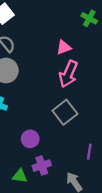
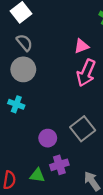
gray square: (65, 112) -> (83, 129), moved

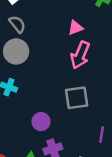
gray square: (83, 129) -> (77, 98), moved, turned 30

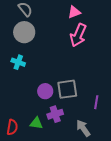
gray square: (77, 98) -> (67, 89), moved

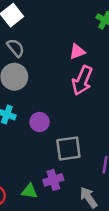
purple circle: (45, 91) -> (39, 122), moved

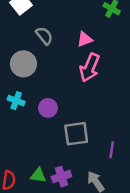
gray semicircle: (16, 48) -> (44, 36), moved
purple cross: (53, 180) -> (61, 177), moved

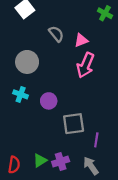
gray semicircle: (44, 36) -> (56, 34), moved
purple line: (112, 150) -> (96, 140), moved
green triangle: (38, 175) -> (40, 160), turned -40

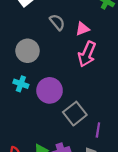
purple circle: (49, 101) -> (50, 90), size x1.5
gray square: (74, 124) -> (75, 114), turned -30

